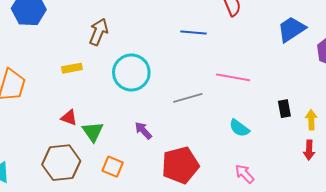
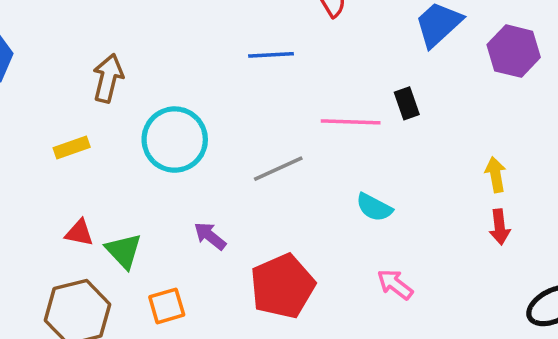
black rectangle: (284, 109) -> (407, 103), moved
orange square: (113, 167) -> (167, 306), turned -30

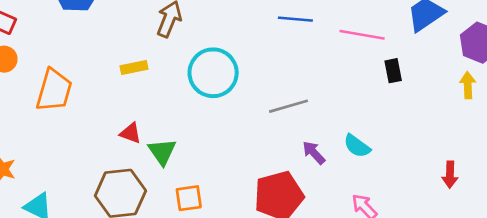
pink line: (351, 122) -> (362, 35), moved
yellow arrow: (496, 175) -> (468, 85), moved
purple arrow: (210, 236) -> (314, 153), moved

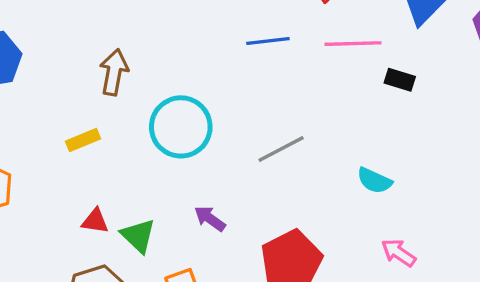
black rectangle: (393, 71) -> (400, 80), turned -50
purple arrow: (314, 153) -> (210, 219), moved

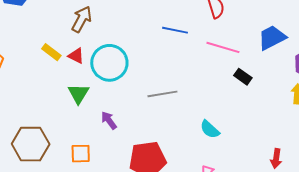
yellow rectangle: (83, 140) -> (51, 52), turned 42
red triangle: (95, 221) -> (76, 56), moved
green triangle: (138, 236) -> (79, 94), moved

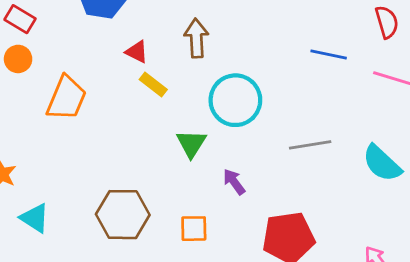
brown arrow: (82, 19) -> (196, 38), turned -32
red triangle: (76, 56) -> (137, 52), moved
cyan semicircle: (210, 129) -> (382, 163), moved, size x1.4

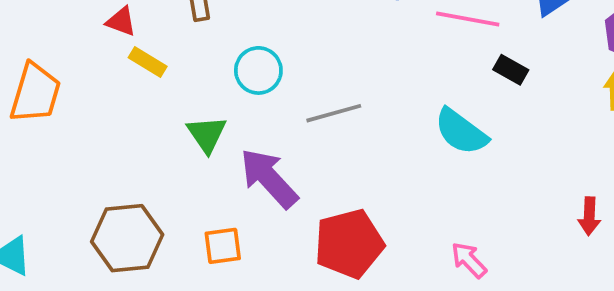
cyan circle: (235, 100) -> (258, 70), size x0.7
gray line: (310, 145) -> (334, 113), moved
purple arrow: (234, 182) -> (269, 178), size x1.8

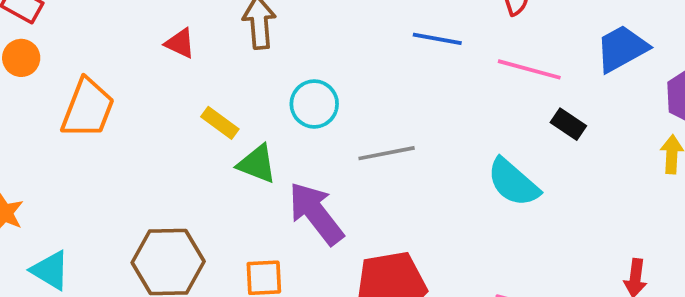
yellow rectangle: (148, 62) -> (220, 123), moved
green triangle: (207, 134) -> (257, 164), turned -39

